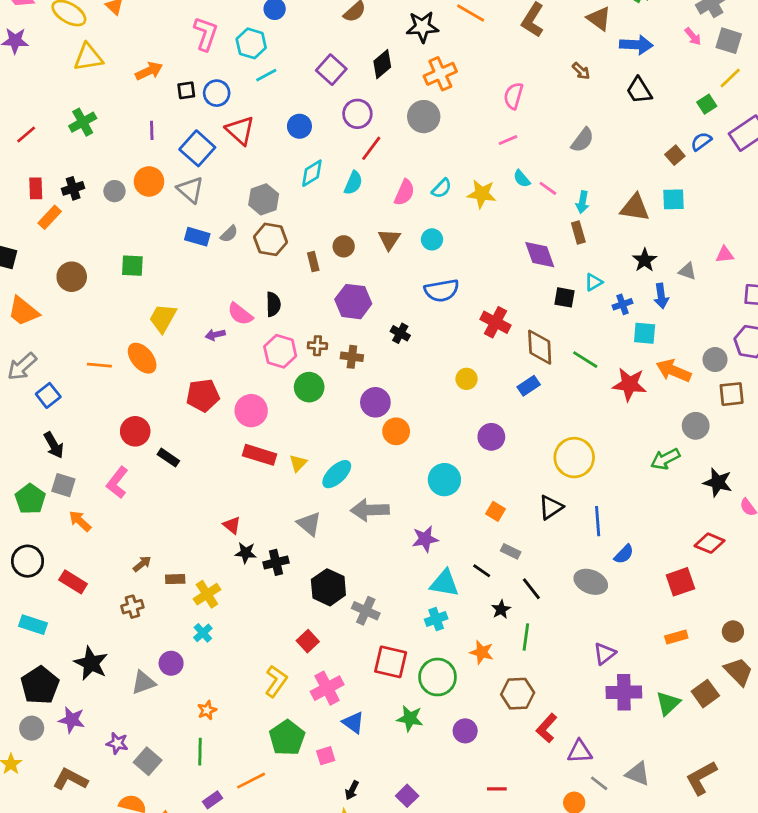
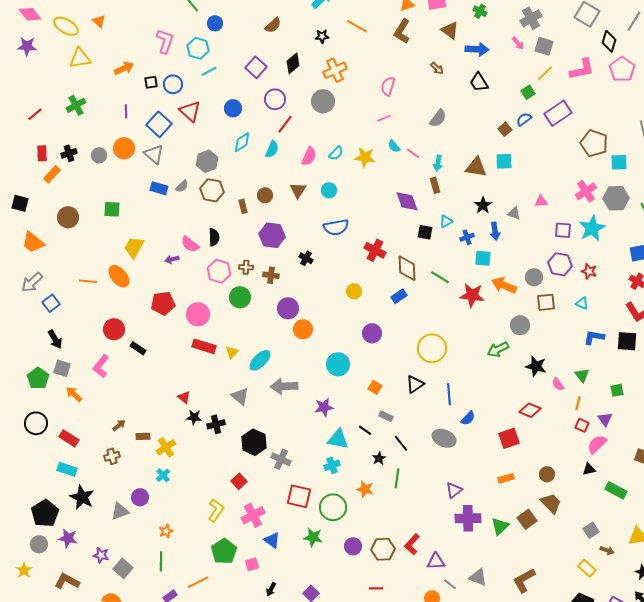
black star: (422, 27) -> (322, 36), size x0.6
cyan rectangle: (33, 625) -> (67, 469), moved
brown hexagon: (518, 694) -> (383, 549), moved

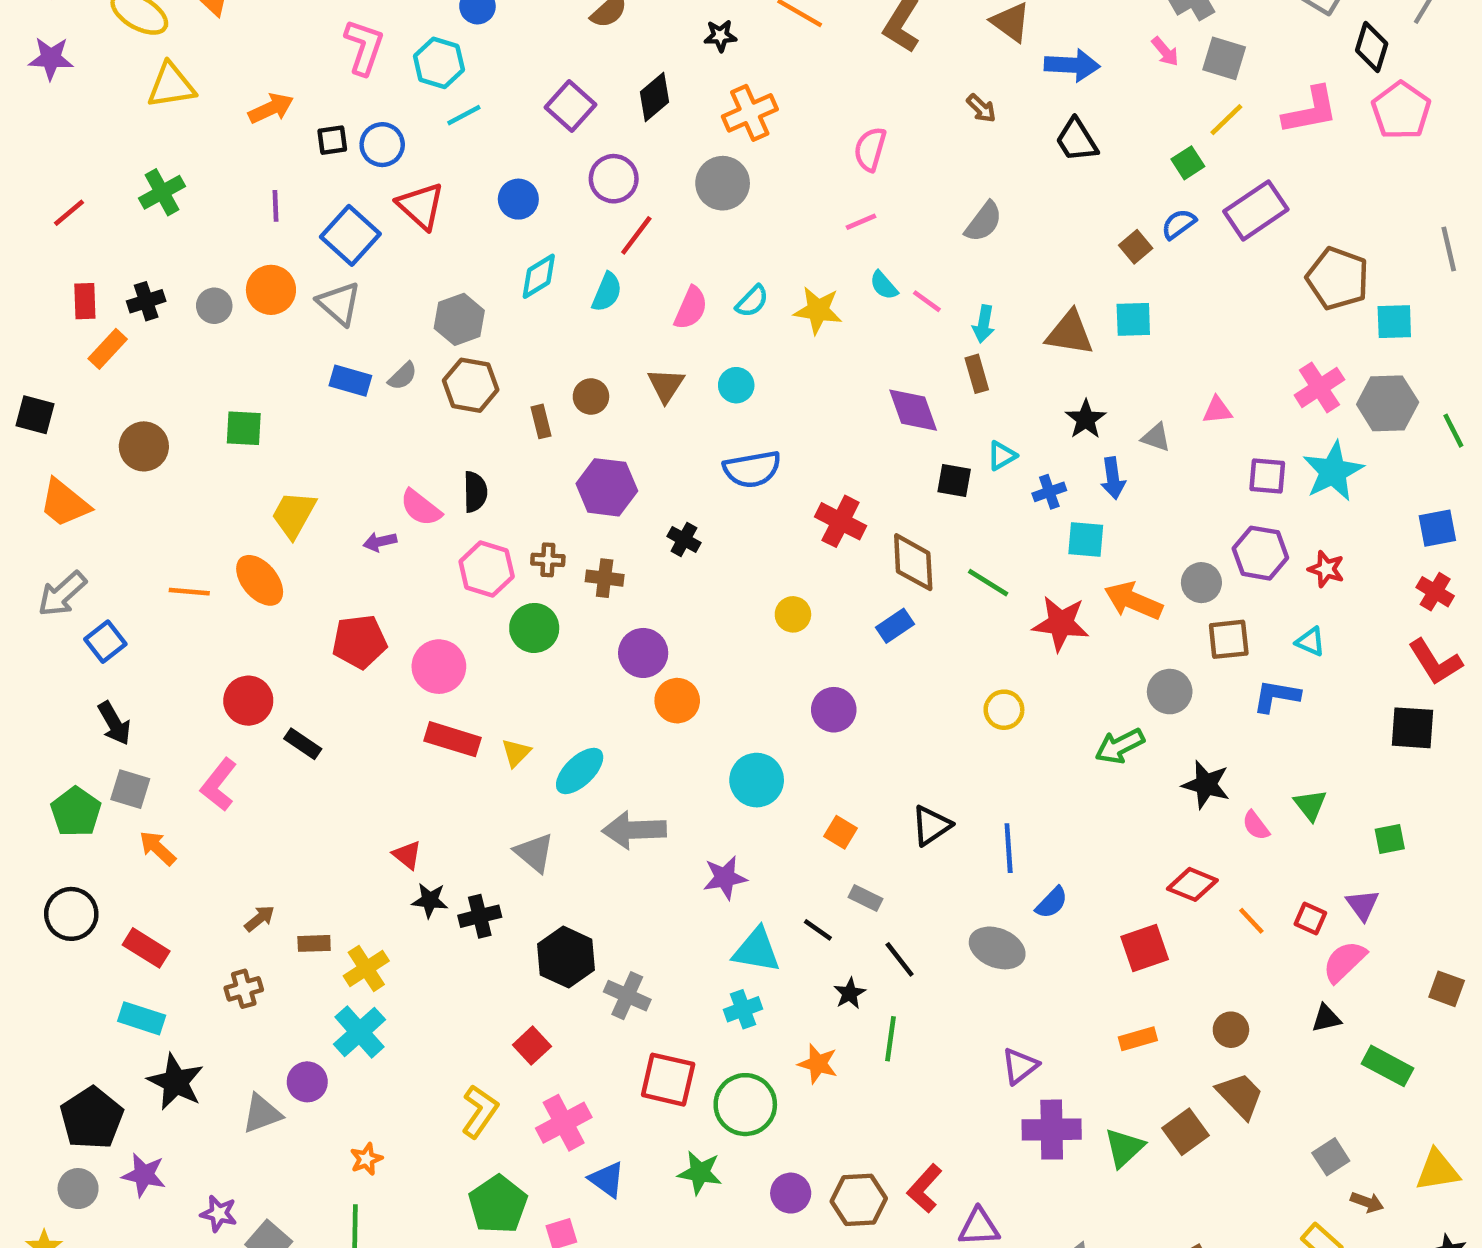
blue L-shape: (594, 337) -> (1276, 696), moved
yellow circle: (432, 348) -> (1004, 710), moved, size x0.6
orange line: (578, 403) -> (1251, 921), moved, turned -56
cyan cross: (163, 475) -> (359, 1032), size x1.6

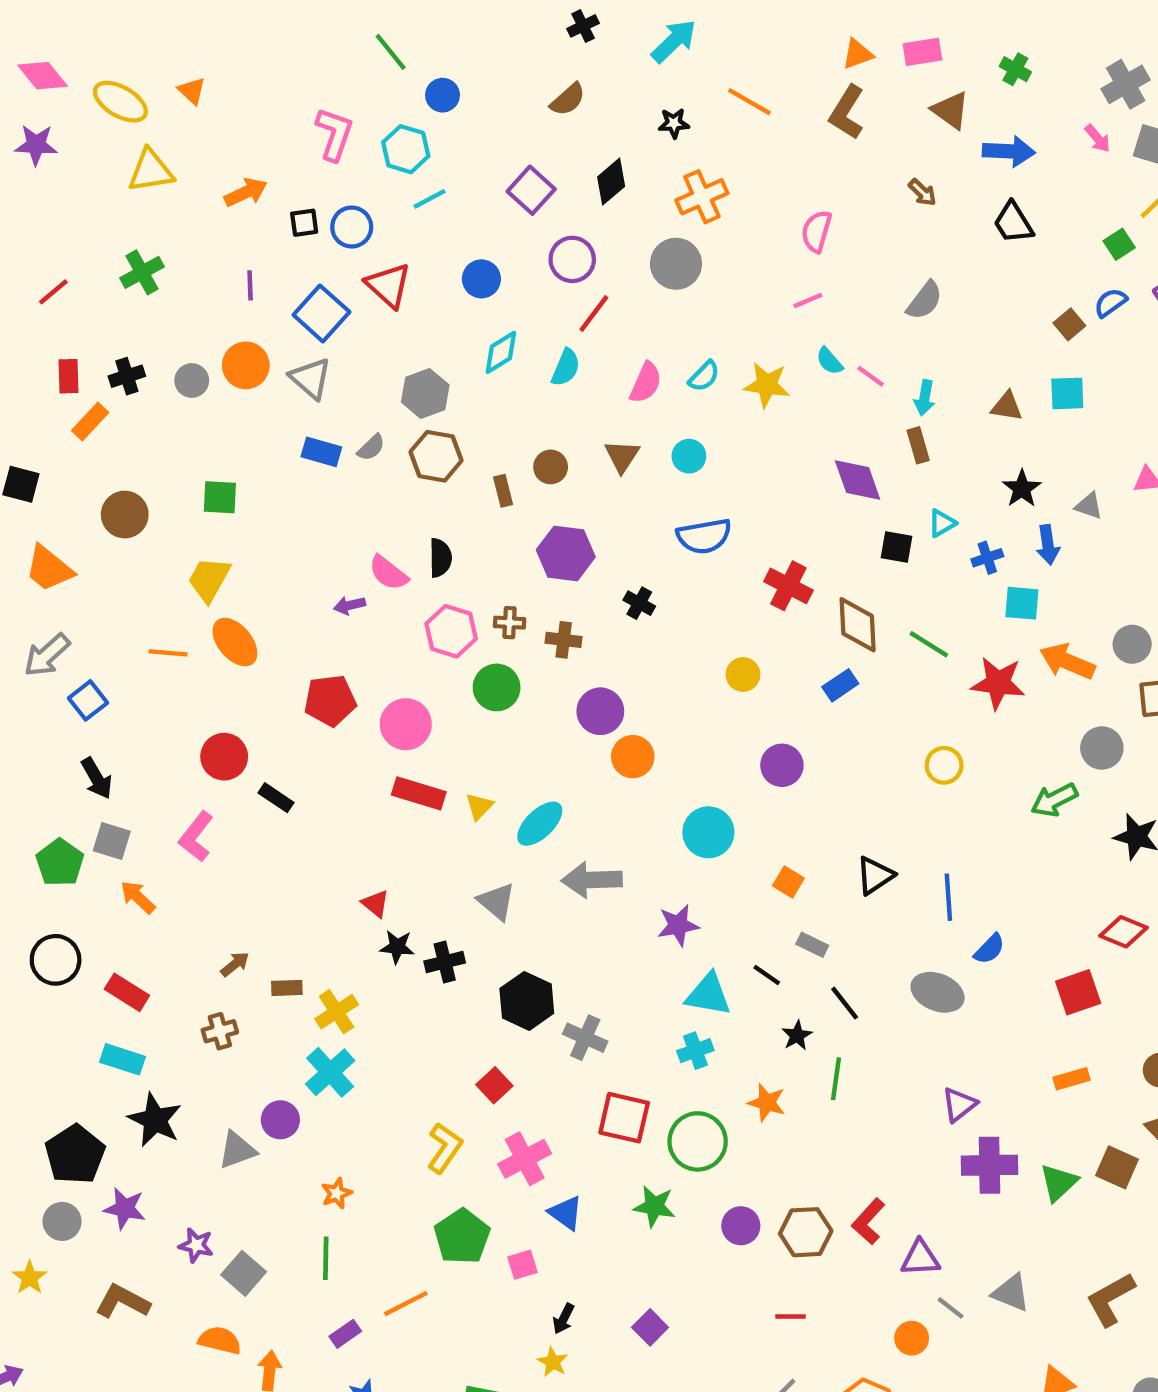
brown triangle: (1070, 333) -> (1007, 406), size x0.7
yellow trapezoid: (294, 515) -> (209, 579), moved
brown square: (1186, 1132) -> (1117, 1167), turned -30

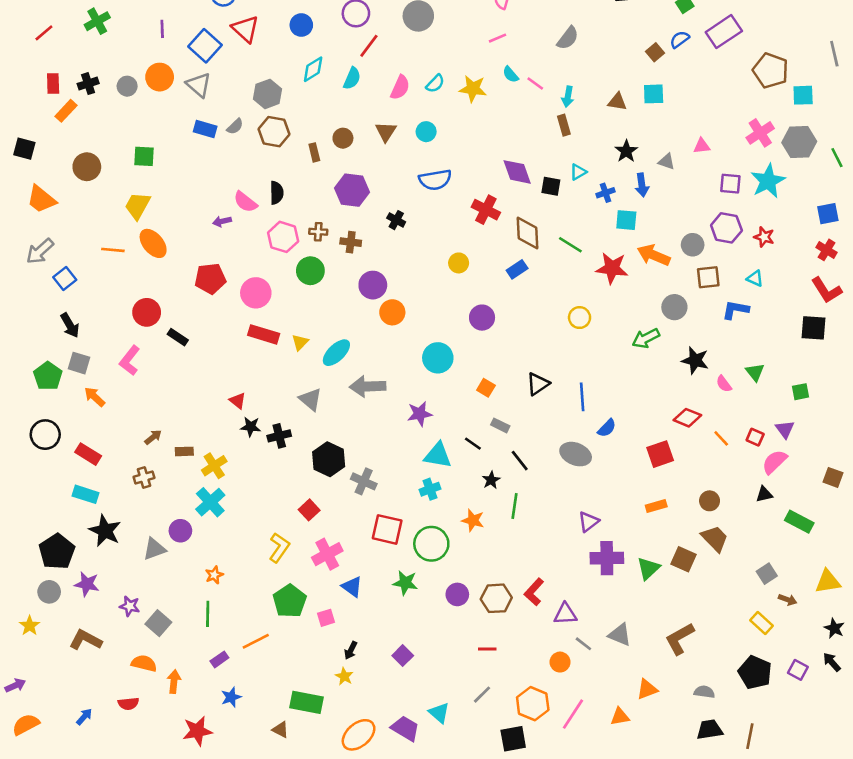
purple diamond: (858, 480) -> (517, 172), moved

